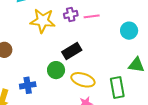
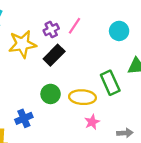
pink line: (92, 16) -> (74, 26), turned -35
black rectangle: (72, 51) -> (54, 55), moved
green rectangle: (117, 88) -> (110, 83), moved

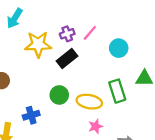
cyan circle: (119, 31) -> (119, 48), moved

